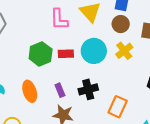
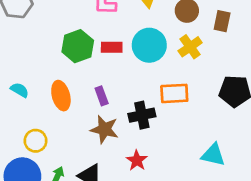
black cross: (88, 89) -> (142, 115), moved
orange rectangle: (118, 107) -> (174, 93), moved, turned 60

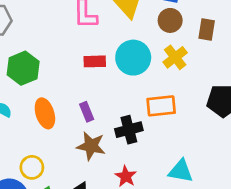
green hexagon: (78, 46) -> (23, 68), moved
yellow circle: (36, 141) -> (32, 167), moved
cyan triangle: (213, 155) -> (181, 171), moved

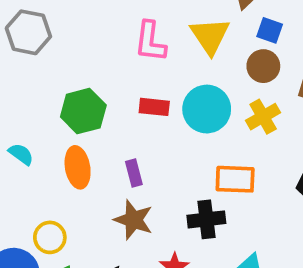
green hexagon: (23, 68) -> (83, 111), moved
black cross: (129, 130) -> (206, 219), moved

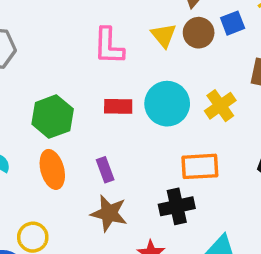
blue square: (270, 30) -> (233, 23), moved, turned -35
yellow triangle: (210, 36) -> (164, 35), size x0.7
brown circle: (263, 66) -> (199, 33), moved

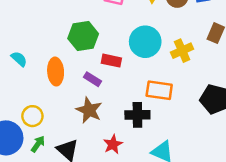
red rectangle: (118, 106) -> (111, 61), moved
green hexagon: (53, 117) -> (83, 36), moved
purple rectangle: (105, 170) -> (93, 79), turned -49

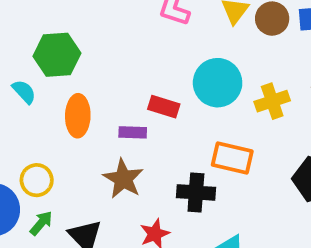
green hexagon: (83, 36) -> (57, 55), moved
purple rectangle: (93, 79) -> (133, 132), turned -35

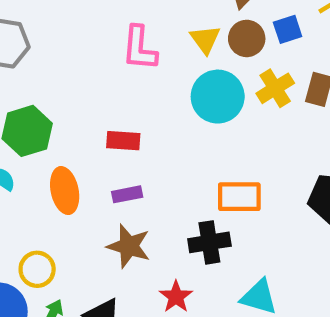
cyan circle: (218, 83) -> (218, 97), moved
yellow cross: (272, 101) -> (275, 88), moved
red rectangle: (164, 107) -> (123, 141), moved

